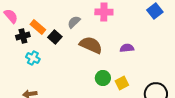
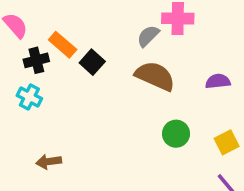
gray semicircle: (74, 22) -> (148, 36), moved
cyan cross: (33, 58) -> (29, 97), moved
yellow square: (122, 83) -> (227, 142), moved

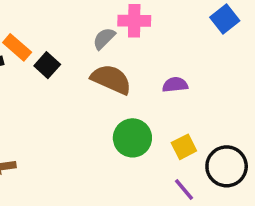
green circle: (176, 134) -> (132, 138), size x1.4

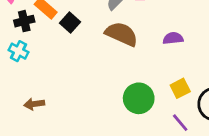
green circle: (132, 138) -> (139, 98), moved

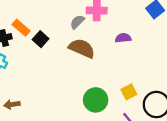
purple semicircle: (173, 38) -> (123, 38), moved

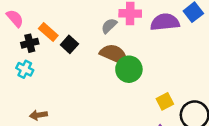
purple semicircle: (123, 38) -> (165, 22), moved, size x1.6
green circle: (96, 100) -> (129, 69), moved

